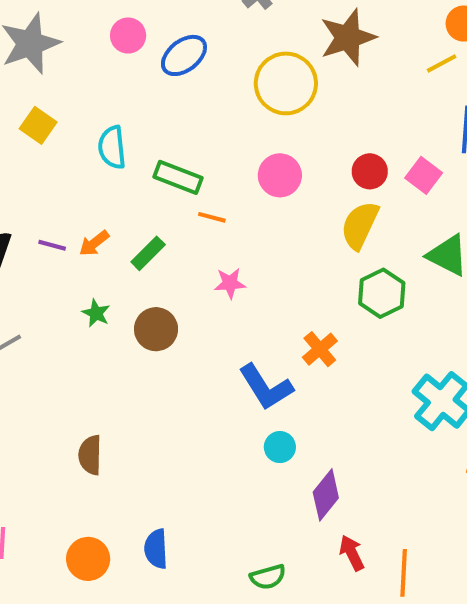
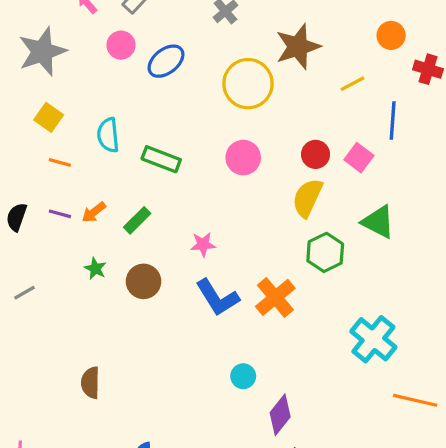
yellow line: (442, 63) -> (352, 84), moved
orange line: (212, 217) -> (60, 162), moved
orange cross: (320, 349) -> (275, 297), size x1.4
blue L-shape: (266, 387) -> (217, 297), moved

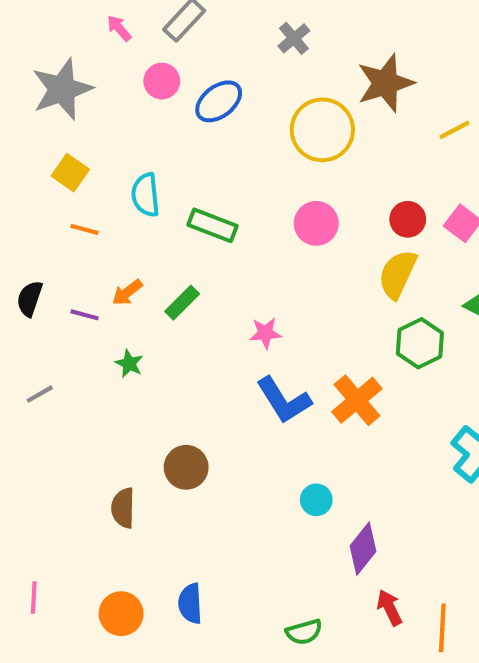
purple line: (60, 214) -> (84, 315), moved
brown circle: (144, 281) -> (186, 467), moved

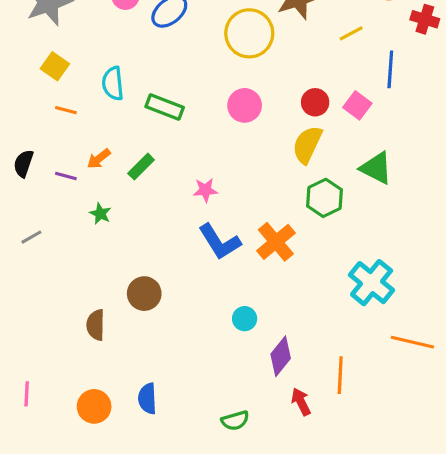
orange line: (442, 628) -> (340, 375), moved

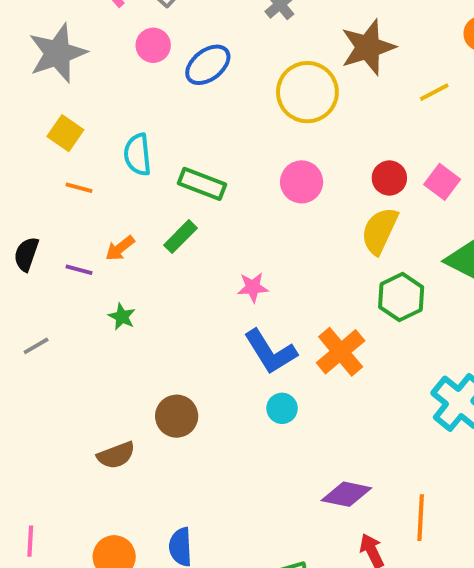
green rectangle: (141, 167) -> (181, 237), moved
cyan circle: (245, 319) -> (282, 408), moved
brown semicircle: (96, 325) -> (116, 455), turned -112
purple diamond: (281, 356) -> (346, 494), turned 63

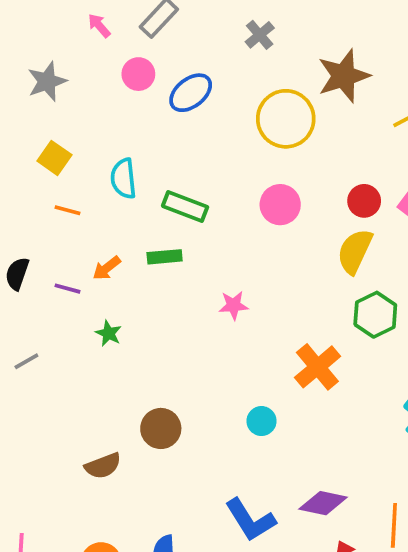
gray star: (58, 53) -> (47, 82), size x0.7
green rectangle: (181, 237) -> (165, 257), turned 40
blue L-shape: (270, 352) -> (250, 520), moved

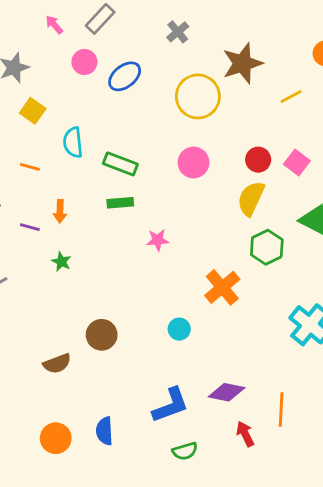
yellow square: (54, 158) -> (33, 111), moved
green rectangle: (165, 257) -> (120, 203), moved
orange arrow: (107, 268) -> (60, 211), turned -50
blue L-shape: (250, 520) -> (171, 405), turned -78

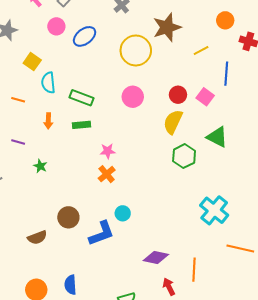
yellow square: (33, 111) -> (32, 62), moved
orange arrow: (60, 211) -> (48, 121), moved
orange cross: (222, 287) -> (107, 174), moved, size x0.7
blue L-shape: (171, 405) -> (102, 233), moved

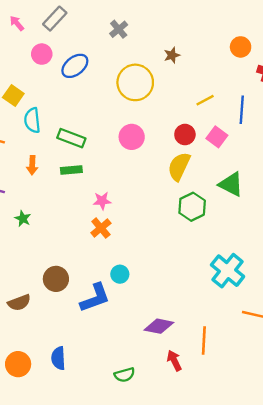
brown star: (167, 27) -> (172, 55), size x0.5
yellow line: (201, 50) -> (205, 100), moved

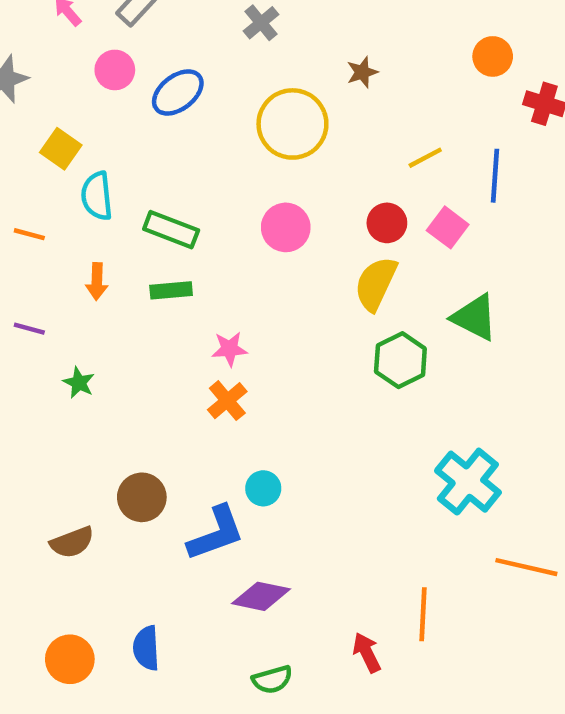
purple diamond: (159, 326) -> (261, 596), moved

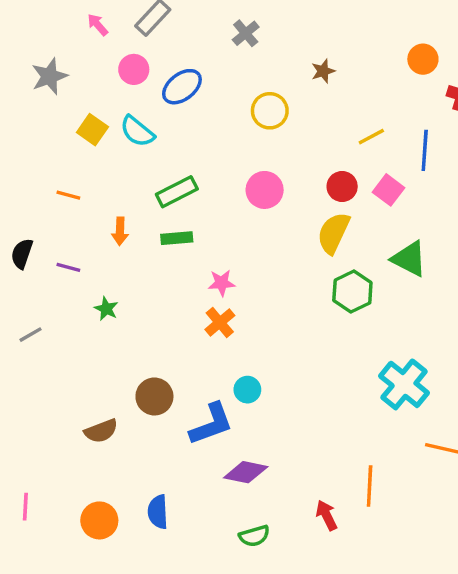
yellow circle: (292, 124) -> (270, 111), size x0.7
cyan semicircle: (97, 196) -> (137, 131), moved, turned -45
green rectangle: (171, 230) -> (177, 192), turned -48

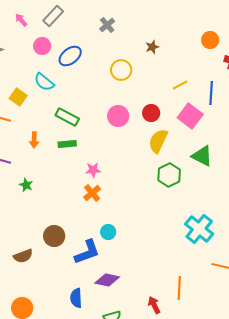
yellow square: (92, 130) -> (18, 97), moved
red circle: (342, 186) -> (151, 113), moved
pink square: (389, 190) -> (190, 116), size x1.4
green rectangle: (177, 192) -> (67, 117), turned 55
blue semicircle: (158, 512) -> (76, 298), moved

